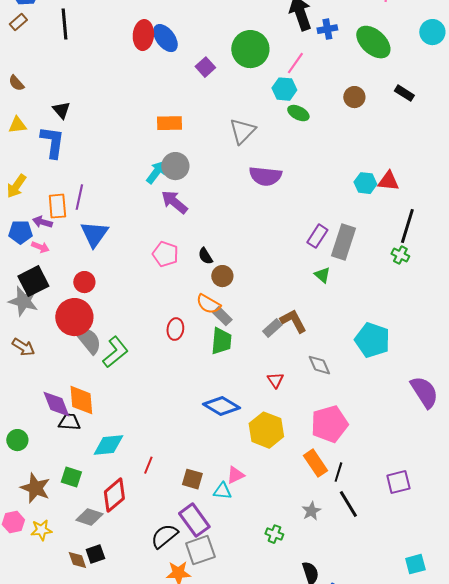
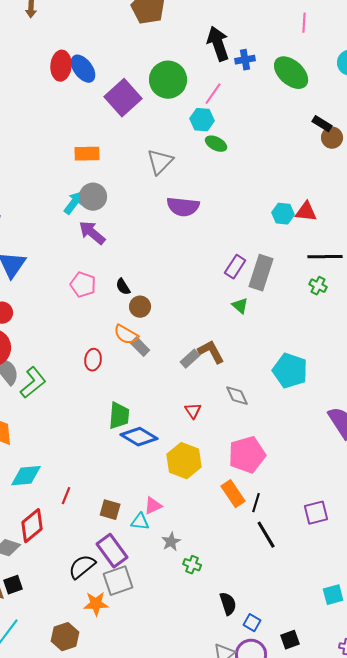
purple square: (205, 67) -> (123, 98), size x1.8
brown circle: (354, 97) -> (332, 138), moved
black line: (407, 226) -> (325, 257), turned 72
green trapezoid: (221, 341) -> (119, 416), moved
gray star: (311, 511) -> (171, 542), moved

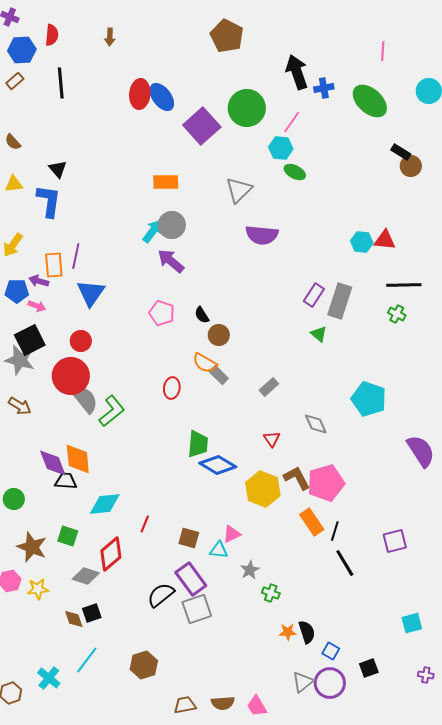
brown L-shape: (211, 352) -> (297, 478), moved
orange star: (96, 604) -> (288, 632), moved, size x0.7

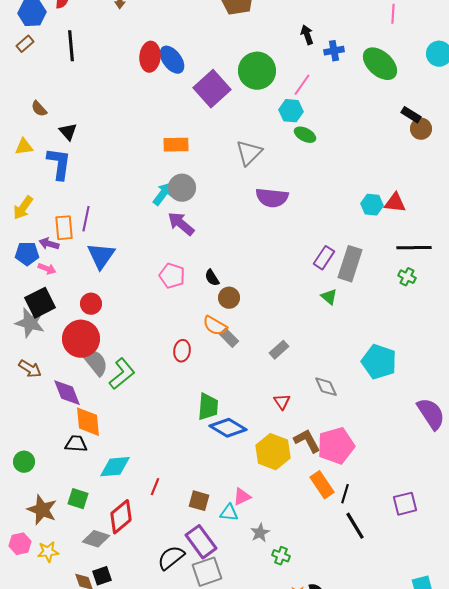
black arrow: (297, 72) -> (307, 35), size x0.6
brown semicircle: (13, 142) -> (39, 109), moved
purple diamond: (53, 463) -> (67, 393), moved

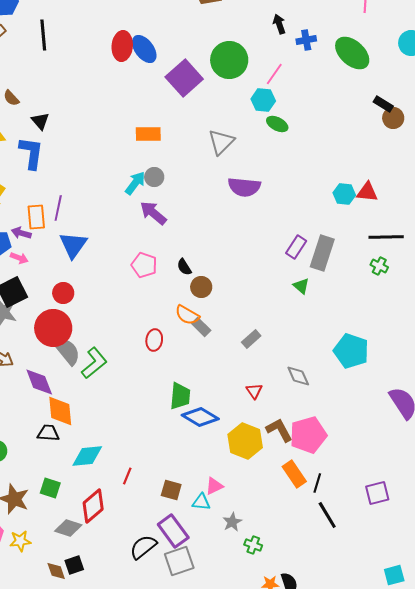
gray circle: (182, 188) -> (154, 177), size x0.7

